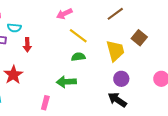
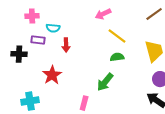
green arrow: (66, 82) -> (105, 82), turned -48

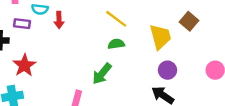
red arrow: (66, 45) -> (59, 20), moved
red star: (52, 75) -> (24, 65), moved

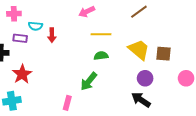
yellow line: (116, 19) -> (101, 34), turned -36
brown square: (189, 21) -> (164, 54), moved, turned -35
yellow trapezoid: (160, 37) -> (139, 50), turned -35

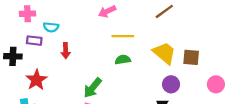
red arrow: (52, 35) -> (66, 51), moved
green arrow: (89, 81) -> (93, 88), moved

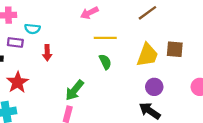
yellow trapezoid: (164, 53) -> (147, 55), turned 70
brown square: (191, 57) -> (175, 49), moved
green semicircle: (123, 60) -> (105, 62), turned 72

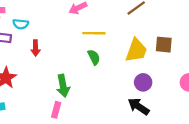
green arrow: (75, 90) -> (63, 86), turned -50

